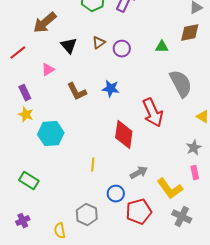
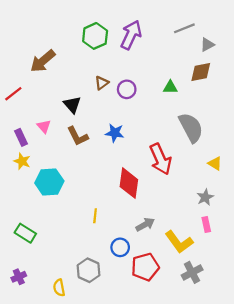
black triangle: (69, 46) -> (72, 105), moved
pink triangle: (48, 70) -> (44, 126), moved, turned -40
gray cross: (182, 217) -> (192, 272), turned 36

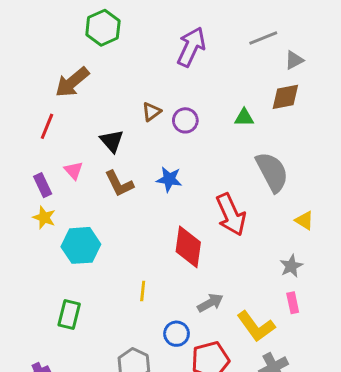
green hexagon: (95, 36) -> (103, 28), moved
red line: (13, 94) -> (47, 126), moved, turned -30
green rectangle: (25, 233) -> (69, 315), moved, turned 72

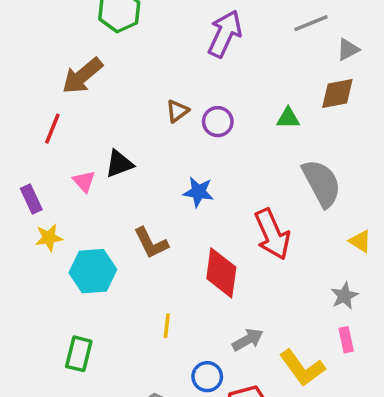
black triangle: (112, 141) -> (119, 164), moved, turned 50
brown L-shape: (119, 184) -> (151, 243), moved
purple rectangle: (43, 185) -> (31, 199), moved
yellow star: (44, 218) -> (49, 238), turned -30

